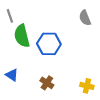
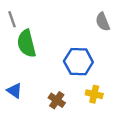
blue hexagon: (49, 44) -> (78, 62), moved
yellow cross: (87, 86) -> (94, 94), moved

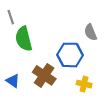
gray semicircle: (103, 22) -> (91, 32), moved
brown cross: (57, 100) -> (44, 75), moved, size x1.5

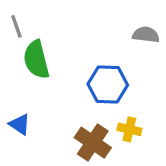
gray semicircle: (91, 32) -> (146, 35), moved, turned 119
brown cross: (44, 75) -> (93, 143), moved

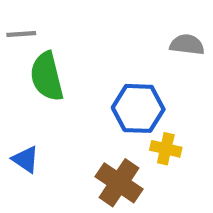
gray line: (16, 26) -> (21, 34), turned -75
yellow cross: (129, 129) -> (166, 149), moved

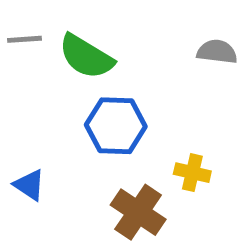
green semicircle: (47, 77) -> (86, 57), moved, turned -45
blue hexagon: (138, 108) -> (116, 126), moved

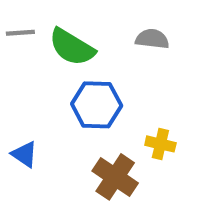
gray semicircle: (217, 52) -> (152, 39), moved

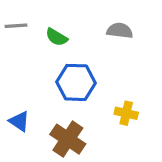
green semicircle: (72, 47) -> (57, 37), size x0.6
brown cross: (115, 177) -> (68, 139), moved

